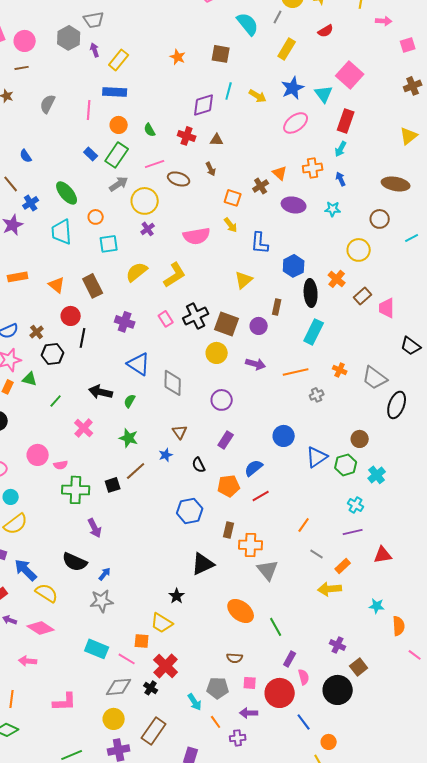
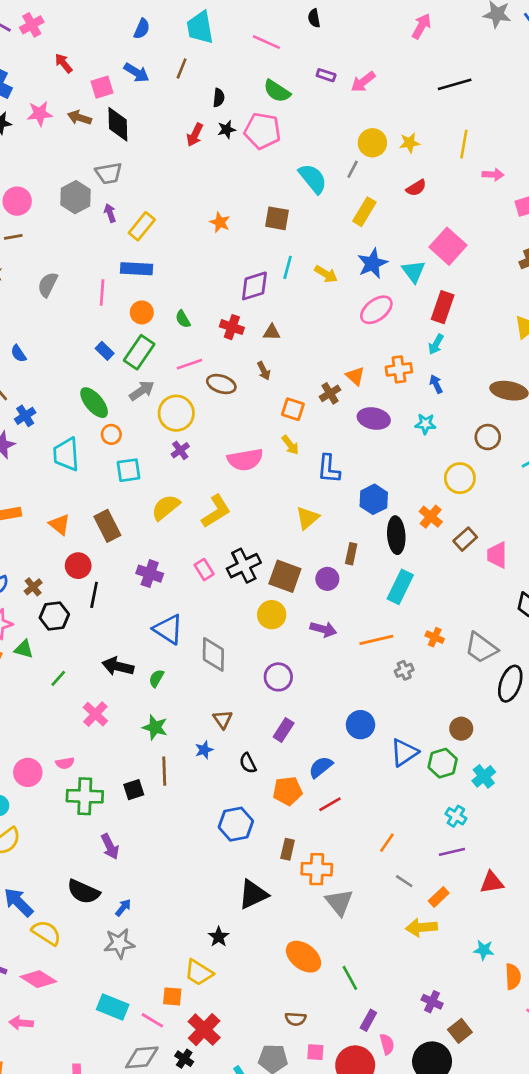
green ellipse: (67, 193) -> (94, 403), moved
pink circle: (38, 455) -> (28, 772), moved
brown line: (136, 471) -> (164, 771), turned -50

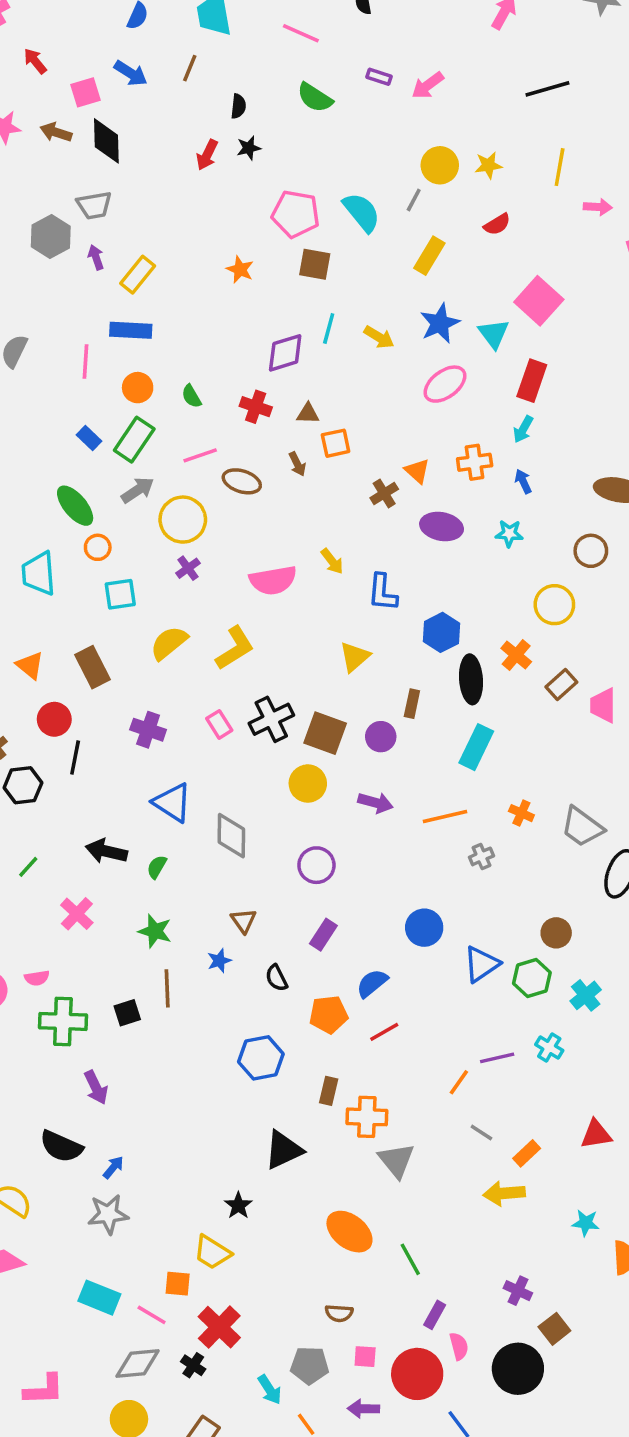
pink pentagon: (262, 131) -> (296, 214), moved
orange square: (293, 409) -> (336, 443), moved, turned -30
purple line: (452, 852) -> (497, 1058), moved

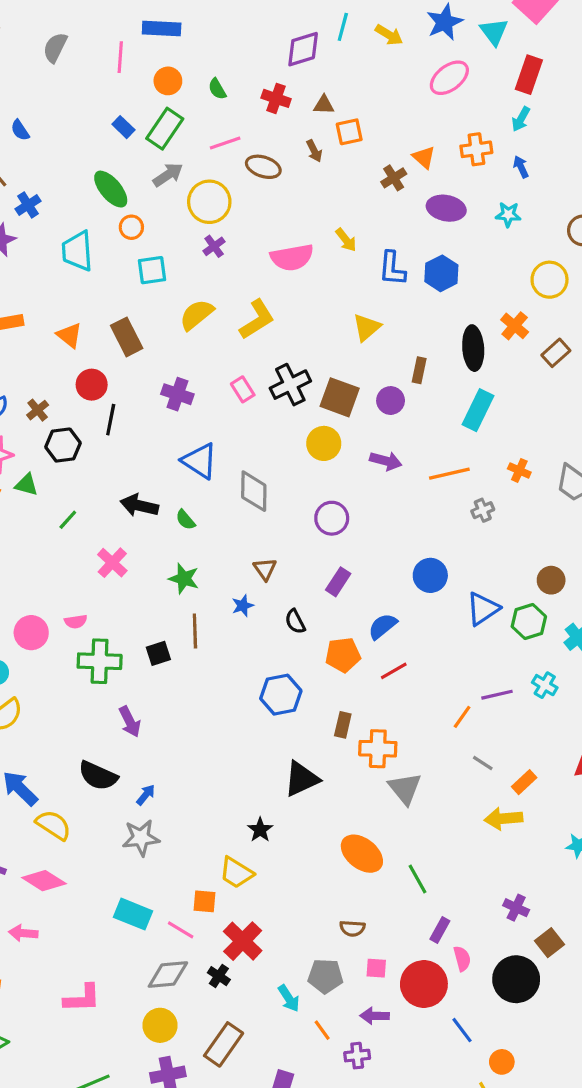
blue hexagon: (442, 632) -> (441, 273), moved
green semicircle: (157, 867) -> (185, 520), turned -70

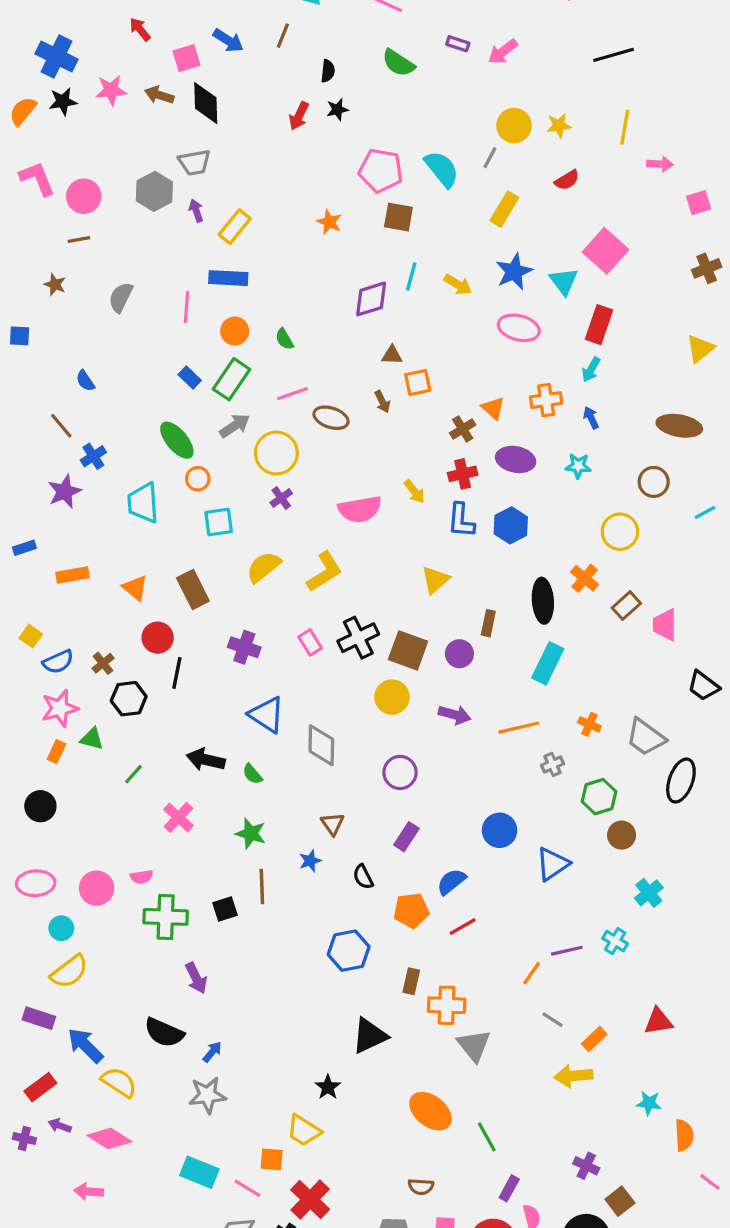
pink ellipse: (449, 78) -> (519, 328), turned 51
red cross: (276, 98) -> (463, 474), moved, turned -32
green hexagon: (529, 622) -> (599, 797), moved

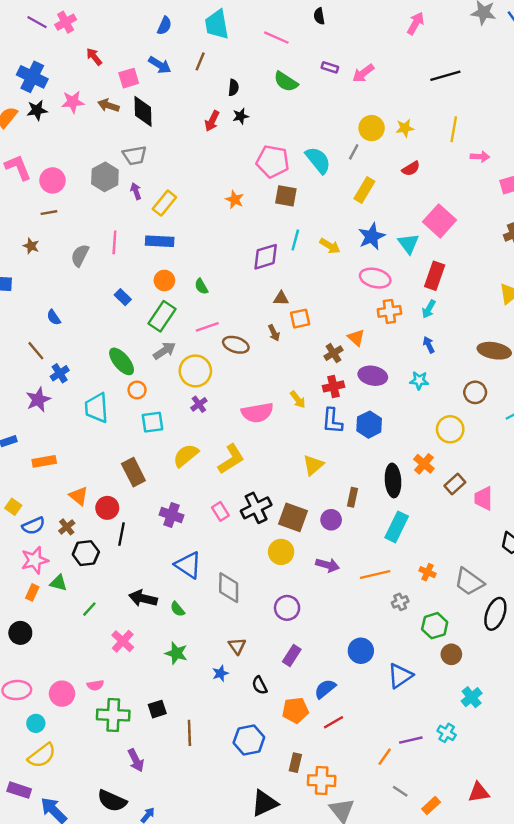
pink line: (187, 307) -> (114, 242), moved
blue rectangle: (190, 378) -> (123, 297), moved
orange cross: (546, 400) -> (389, 311), moved
orange triangle: (135, 588) -> (79, 496), moved
brown line: (262, 886) -> (189, 733), moved

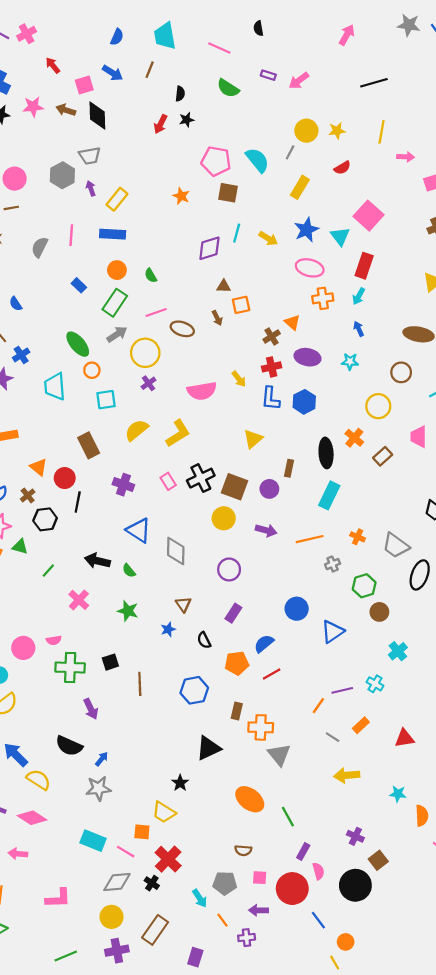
pink trapezoid: (483, 498) -> (419, 437), moved
orange rectangle: (431, 806) -> (361, 725), moved

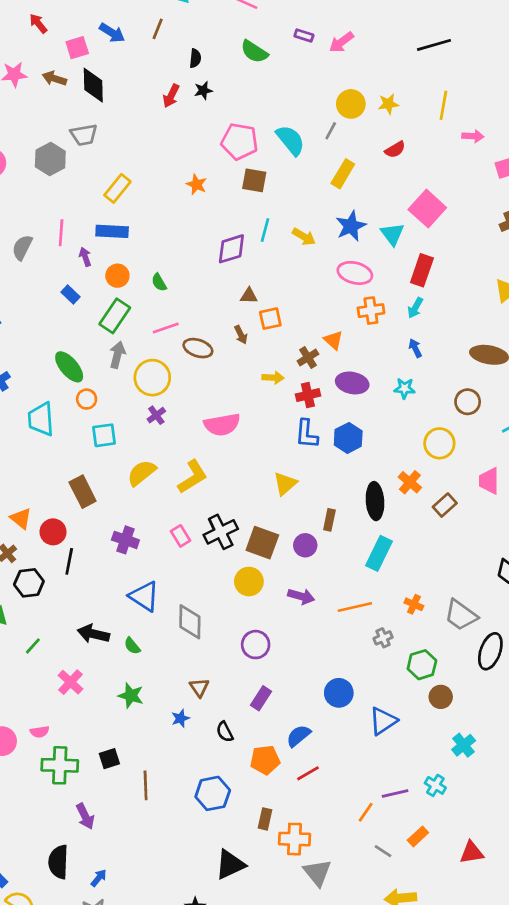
purple arrow: (91, 188) -> (85, 257), moved
gray arrow: (117, 334) -> (117, 355), turned -42
yellow arrow: (239, 379) -> (273, 378), moved, turned -49
black semicircle: (69, 746) -> (58, 862), turned 68

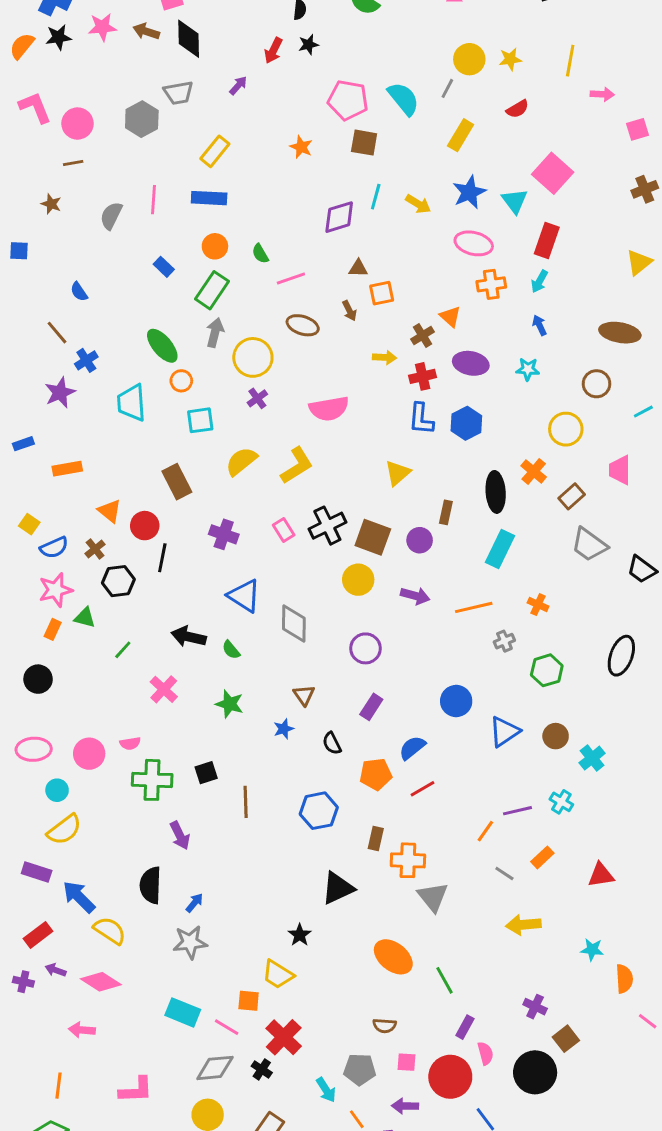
purple arrow: (85, 257) -> (238, 86), moved, turned 60
pink line: (166, 328) -> (291, 278), moved
gray trapezoid: (461, 615) -> (589, 545), moved
brown circle: (441, 697) -> (556, 736), moved

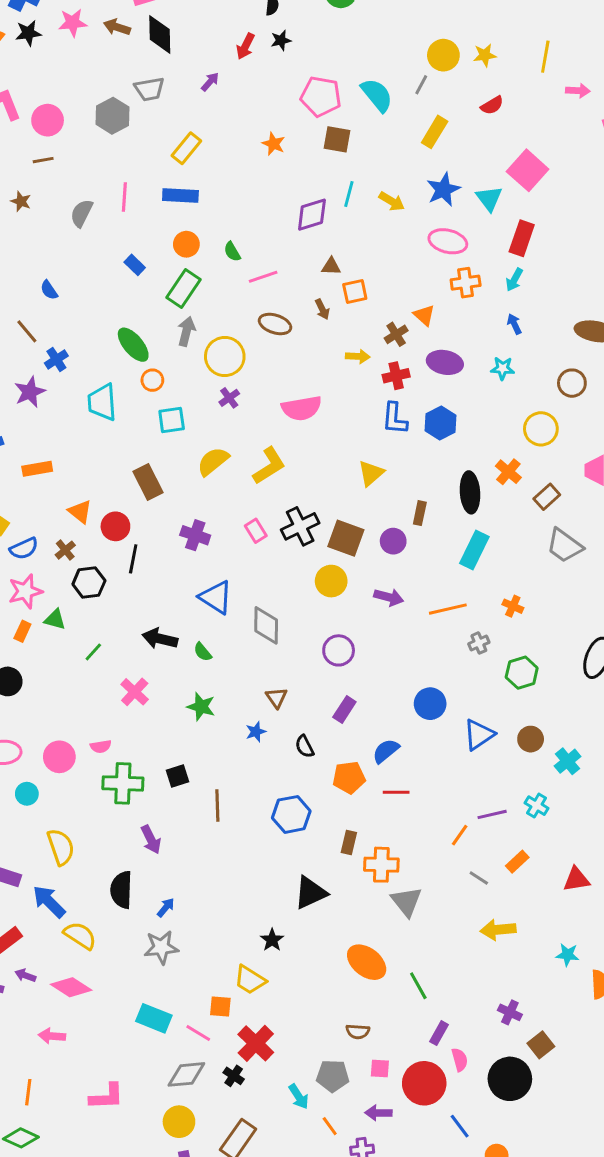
red line: (423, 789) -> (396, 792), turned 30
yellow semicircle: (64, 830) -> (61, 847), moved, turned -72

